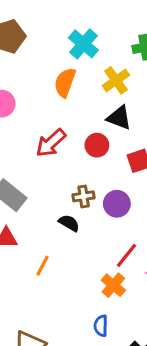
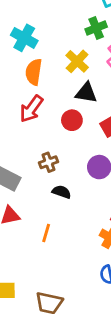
cyan cross: (83, 44) -> (24, 38), moved
red arrow: (51, 143) -> (31, 109), moved
brown cross: (84, 196) -> (49, 162), moved

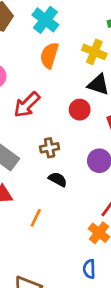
yellow cross: (77, 61) -> (94, 52), turned -30
red arrow: (31, 109) -> (27, 105), moved

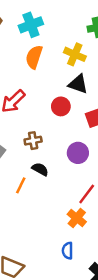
cyan cross: (45, 20) -> (31, 25), turned 30
orange line: (36, 218) -> (21, 185), moved

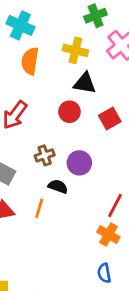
cyan cross: (31, 25) -> (20, 25), turned -35
purple circle: (78, 153) -> (79, 163), moved

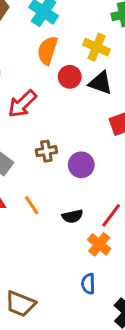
red circle: (69, 112) -> (70, 77), moved
black semicircle: (58, 186) -> (73, 216), moved, turned 138
orange line: (39, 208) -> (32, 205), turned -60

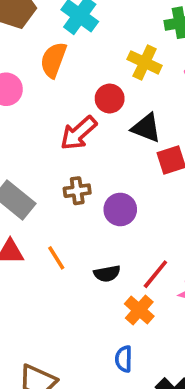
orange semicircle: (47, 50) -> (53, 60), moved
black triangle: (101, 83) -> (146, 128), moved
red arrow: (22, 104) -> (79, 133), moved

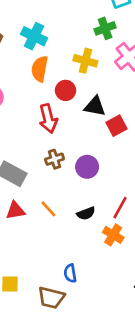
orange semicircle: (53, 60) -> (40, 69), moved
red arrow: (79, 133) -> (48, 119), turned -52
blue semicircle: (124, 359) -> (70, 273), moved

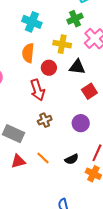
cyan cross: (34, 36) -> (32, 22), moved
black triangle: (95, 106) -> (77, 67), moved
purple circle: (87, 167) -> (81, 123), moved

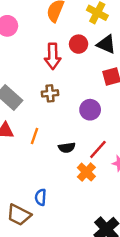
red circle: (49, 68) -> (79, 44), moved
orange line: (43, 158) -> (35, 136), turned 48

